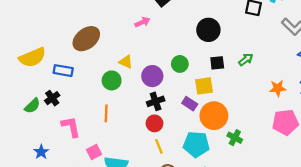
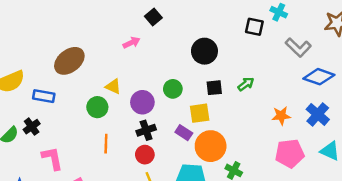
orange line: (106, 113) -> (106, 144), moved

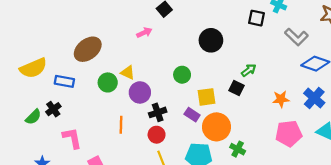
black square: (214, 88) -> (236, 88), moved, turned 32
purple circle: (142, 102) -> (140, 92), moved
green circle: (97, 107) -> (108, 82), moved

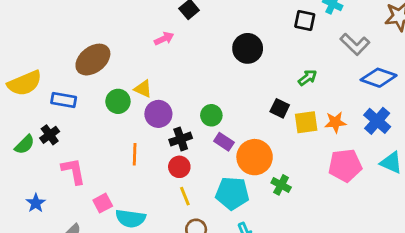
green arrow: (249, 70) -> (308, 78), moved
green circle: (182, 75) -> (211, 115), moved
yellow square: (206, 97) -> (306, 122), moved

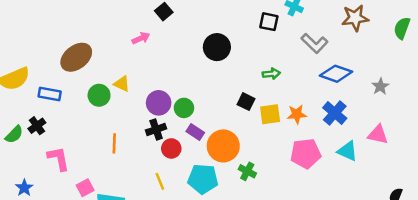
green arrow: (308, 78) -> (271, 74), turned 30
purple circle: (158, 114) -> (159, 103), moved
red circle: (179, 167) -> (171, 148), moved

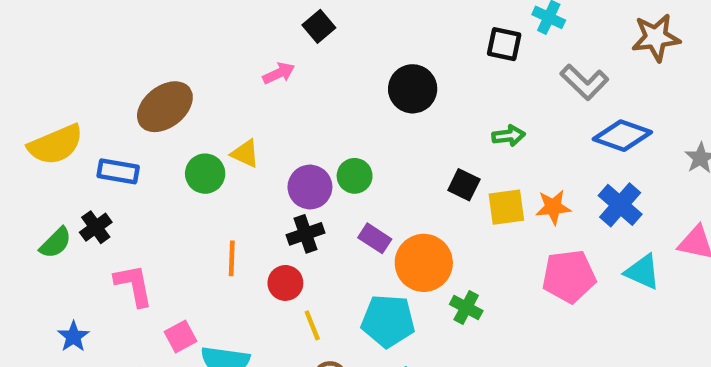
green circle: (184, 108) -> (355, 176), moved
red circle: (171, 148) -> (285, 283), moved

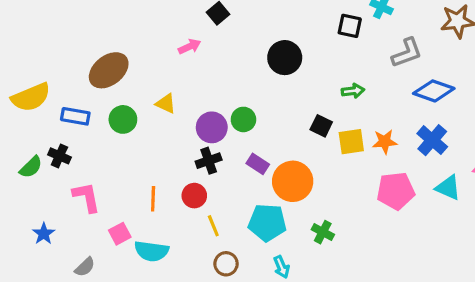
gray L-shape: (584, 82) -> (407, 53), turned -64
green circle: (205, 174) -> (123, 119), moved
black cross: (96, 227) -> (59, 156), turned -30
orange line: (232, 258) -> (153, 199), moved
green cross: (466, 308) -> (323, 232), moved

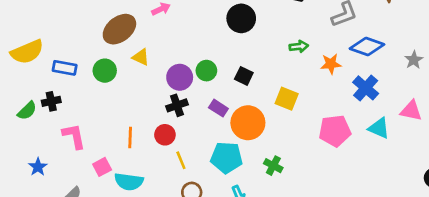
brown ellipse: (109, 70) -> (119, 29), moved
black square: (321, 126) -> (244, 76), moved
yellow square: (351, 142) -> (287, 99), moved, turned 30
orange star: (385, 142) -> (331, 64), moved
black cross: (59, 156) -> (51, 101), turned -36

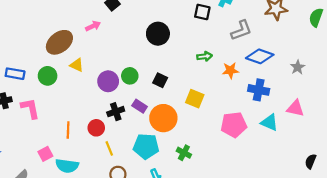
blue cross: (366, 88) -> (259, 90), turned -30
black cross: (177, 105) -> (116, 112), moved
pink L-shape: (74, 136) -> (30, 108), moved

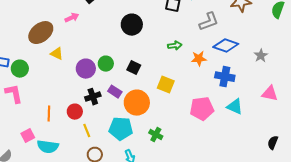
green circle: (48, 76) -> (20, 69), moved
pink triangle: (295, 108) -> (270, 94), moved

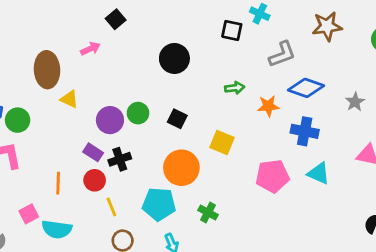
brown ellipse: (41, 33) -> (47, 70), turned -55
purple rectangle: (115, 92) -> (93, 152), moved

